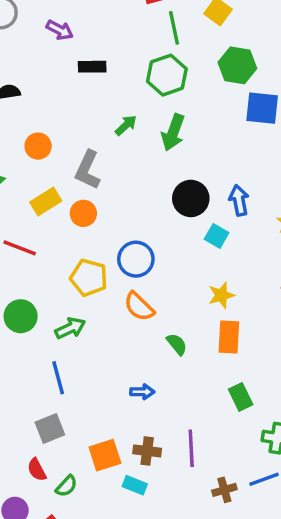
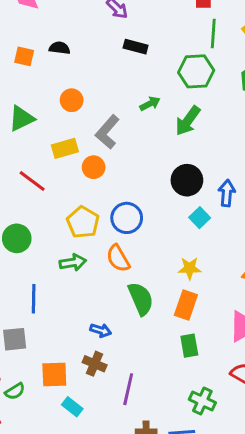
green arrow: (70, 328) -> (73, 263), moved
green semicircle: (177, 344) -> (141, 299), size x1.6
green rectangle: (241, 397) -> (189, 346), moved
brown cross: (147, 451) -> (95, 364), moved

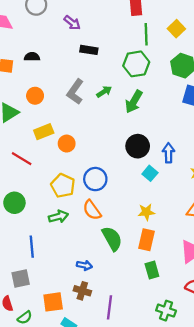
orange circle: (72, 100) -> (35, 96), moved
gray L-shape: (107, 132) -> (75, 92), moved

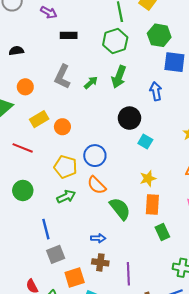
green arrow: (104, 92) -> (91, 83), moved
blue arrow: (168, 153) -> (156, 91), moved
gray square: (21, 279) -> (56, 254), moved

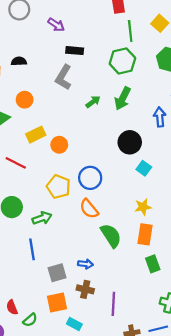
gray L-shape: (62, 77) -> (64, 77), moved
green arrow: (66, 197) -> (42, 218), moved
gray square: (56, 254) -> (57, 273), moved

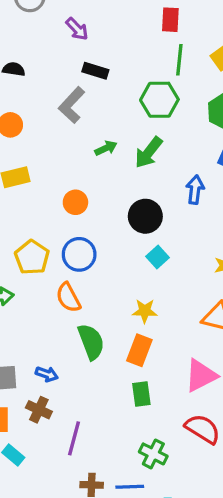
orange circle: (59, 145) -> (75, 202), moved

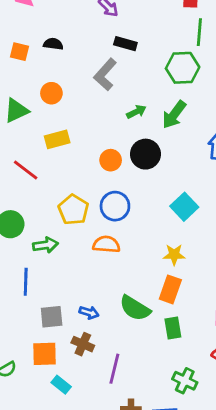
black circle: (145, 216) -> (145, 154), moved
cyan square: (157, 257) -> (184, 207), size x1.4
orange semicircle: (68, 297) -> (106, 244), turned 124
green semicircle: (91, 342) -> (135, 308), moved, turned 144

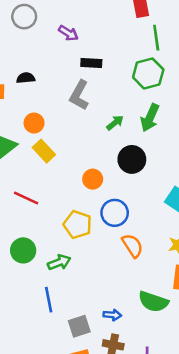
yellow rectangle: (57, 139) -> (44, 151), moved, turned 75
orange circle: (111, 160) -> (93, 179), moved
orange semicircle: (106, 244) -> (132, 246), moved, turned 65

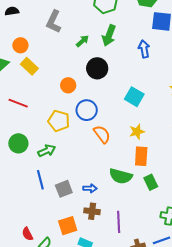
gray square: (79, 326) -> (64, 189), moved

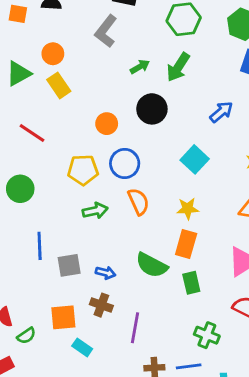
blue arrow: (144, 49) -> (221, 112), moved, turned 48
yellow pentagon: (59, 121) -> (83, 170), turned -30
green arrow: (47, 151) -> (95, 211), moved

